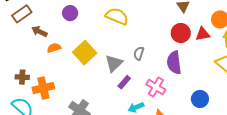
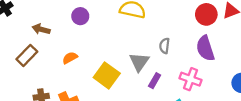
brown rectangle: (22, 14) -> (27, 55), moved
brown arrow: (39, 31) -> (41, 29), moved
yellow square: (85, 53) -> (107, 75), moved

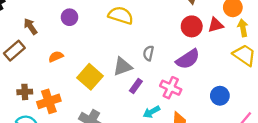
brown arrow: (41, 29) -> (30, 26), turned 35
purple semicircle: (205, 48) -> (188, 59), turned -110
gray triangle: (139, 62) -> (122, 67), turned 30

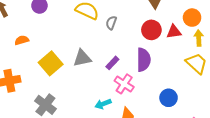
gray semicircle: (148, 53) -> (111, 23), moved
purple semicircle: (188, 59) -> (144, 60), turned -65
purple rectangle: (136, 86) -> (112, 63), moved

